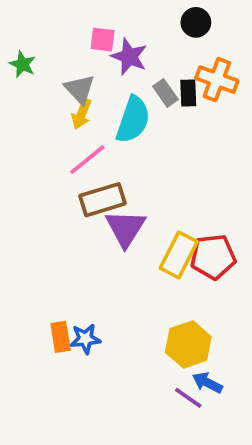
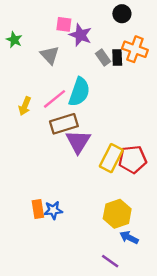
yellow arrow: (82, 114) -> (25, 106), moved
cyan semicircle: (133, 120) -> (79, 92), moved
purple line: (188, 398) -> (110, 261), moved

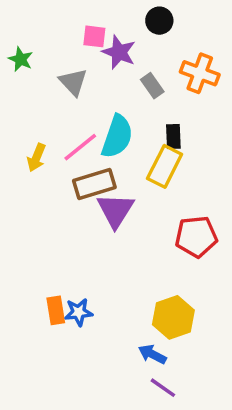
black circle: (122, 14) -> (159, 21), moved
black rectangle: (117, 58) -> (173, 137), moved
yellow rectangle: (111, 158) -> (165, 166), moved
blue arrow: (129, 237) -> (152, 354), moved

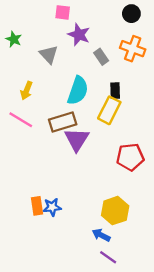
black circle: (159, 21) -> (131, 14), moved
pink square: (94, 36) -> (63, 12), moved
pink line: (80, 147) -> (21, 120), moved, turned 70
yellow arrow: (36, 158) -> (27, 91), moved

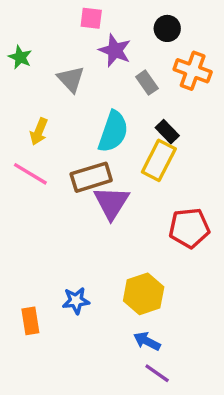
black circle: (131, 14) -> (167, 28), moved
black rectangle: (115, 91) -> (167, 132), turned -42
orange rectangle: (37, 206) -> (30, 321), moved
yellow hexagon: (115, 211) -> (144, 294), moved

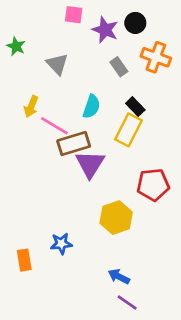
purple star: (115, 50) -> (105, 30), moved
cyan semicircle: (113, 132) -> (91, 107), size x0.7
pink line: (30, 174) -> (54, 126), moved
yellow hexagon: (144, 294) -> (116, 218), moved

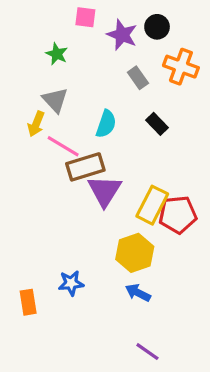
green star: (16, 46) -> (57, 54), moved
gray triangle: (57, 64) -> (55, 100), moved
yellow rectangle: (128, 130) -> (152, 205), moved
blue arrow: (119, 276) -> (138, 293), moved

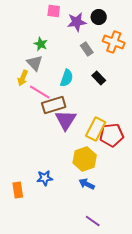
purple star: (122, 35) -> (77, 22), turned -30
green star: (57, 54) -> (41, 44), moved

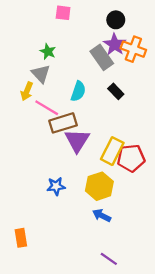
purple star: (77, 22) -> (115, 44), moved, turned -30
gray rectangle: (87, 49) -> (102, 57), size x1.5
blue star: (45, 178) -> (56, 186), moved
orange rectangle: (18, 190) -> (21, 238), moved

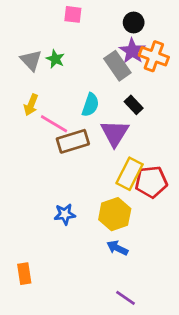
gray triangle: (41, 74) -> (31, 60), moved
purple triangle: (77, 141) -> (115, 133), moved

